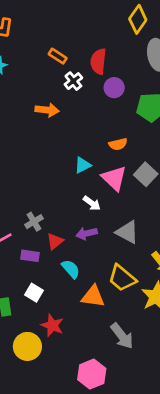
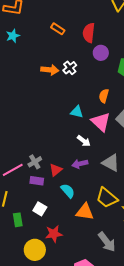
white cross: (73, 81) -> (70, 68), moved
orange semicircle: (118, 144) -> (104, 96), turned 120
cyan triangle: (83, 165) -> (77, 112), turned 40
gray cross: (34, 222) -> (35, 162), moved
red star: (52, 325) -> (54, 234), turned -30

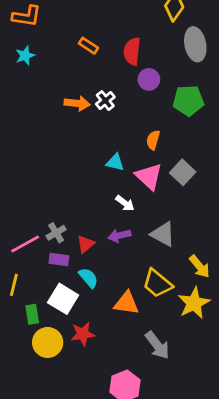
cyan semicircle: (68, 191) -> (88, 278), moved
white square: (40, 209) -> (63, 299), size x1.5
yellow circle: (35, 250) -> (48, 342), moved

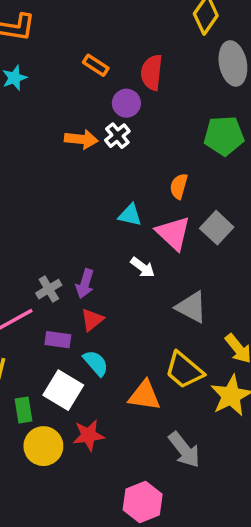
purple circle: (149, 79) -> (126, 103), moved
gray cross: (56, 233) -> (49, 289), moved
purple arrow: (119, 236) -> (85, 284), moved, turned -60

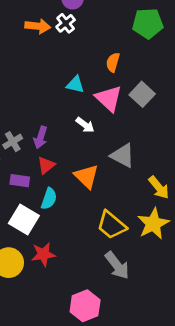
cyan semicircle: (96, 363) -> (49, 199), turned 60
yellow trapezoid: (184, 370) -> (111, 225), moved
orange triangle: (144, 396) -> (86, 176), moved, turned 36

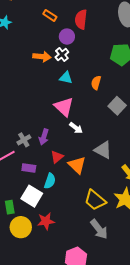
cyan triangle: (75, 85) -> (66, 78), moved
pink triangle: (109, 98) -> (64, 107), moved
red triangle: (46, 165) -> (57, 157), moved

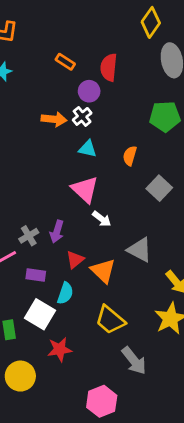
yellow trapezoid: (95, 200) -> (110, 320), moved
yellow circle: (21, 227) -> (20, 376), moved

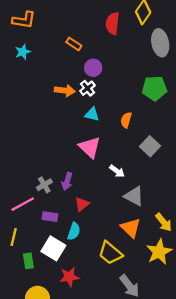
red semicircle: (109, 67) -> (112, 23), moved
white arrow: (102, 219) -> (117, 171), moved
orange triangle: (103, 271) -> (131, 228), moved

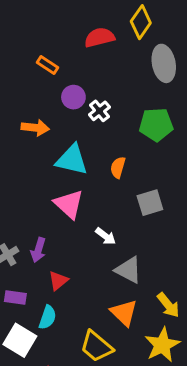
red semicircle: (112, 23) -> (99, 37), turned 70
white cross: (87, 88) -> (99, 111), moved
cyan triangle: (92, 114) -> (72, 160), size x1.6
gray square: (150, 146) -> (150, 203), turned 30

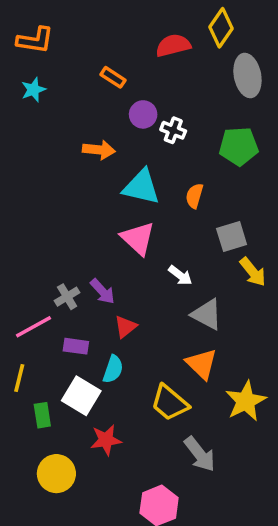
white cross: (99, 111) -> (173, 130), turned -30
purple arrow: (38, 250) -> (102, 291), turned -60
yellow arrow: (168, 305) -> (253, 272), moved

